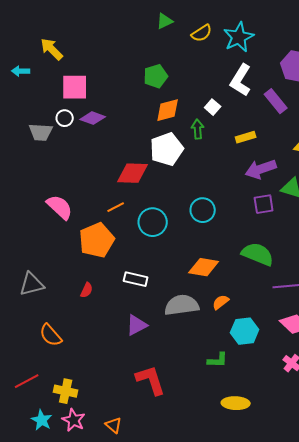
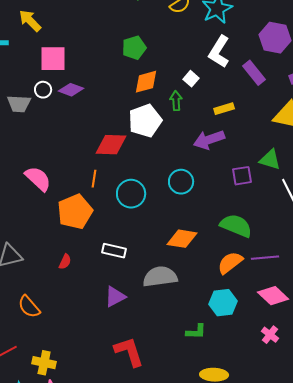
purple arrow: (261, 169) -> (209, 140), moved
orange line: (116, 207) -> (94, 179), turned -54
orange semicircle: (221, 302) -> (230, 263), moved, size x1.5

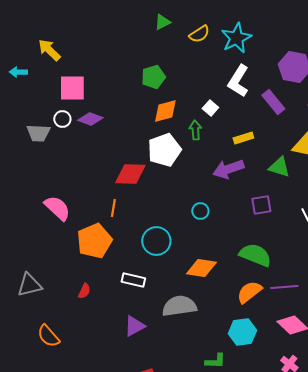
green triangle: (270, 160) -> (279, 167), moved
cyan circle: (181, 182) -> (200, 211), size x0.7
cyan circle: (131, 194) -> (156, 241), moved

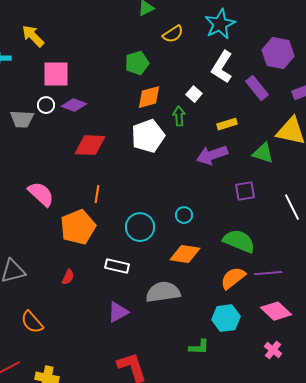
yellow semicircle: (199, 34) -> (173, 34), moved
red diamond: (130, 174) -> (90, 145), moved
cyan circle: (200, 211) -> (184, 215), moved

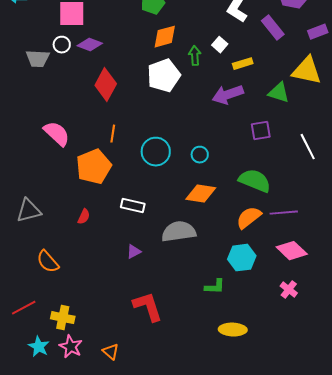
white square: (194, 94) -> (220, 45), moved
red diamond: (90, 145) -> (106, 85), turned -64
cyan circle: (140, 227) -> (156, 152), moved
purple triangle: (118, 312) -> (134, 252), size x0.7

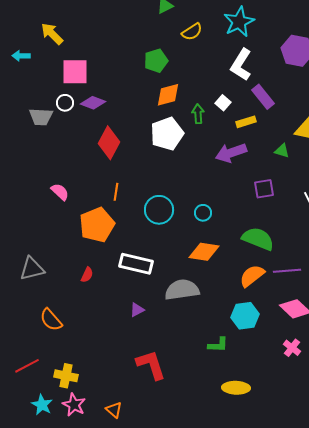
purple rectangle: (273, 28) -> (263, 97), moved
green triangle: (279, 93) -> (282, 151), size x0.7
pink semicircle: (57, 134) -> (60, 192), size x0.7
white rectangle: (133, 206) -> (136, 264), size x1.4

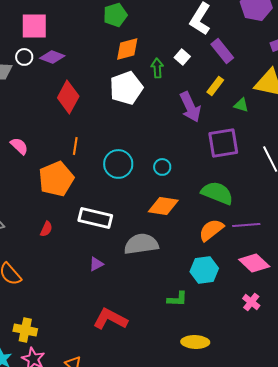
yellow rectangle: (246, 122) -> (215, 86), moved, turned -36
purple arrow: (231, 153) -> (190, 107), turned -96
purple square: (264, 189) -> (223, 143), size x1.5
red L-shape: (151, 365) -> (110, 319), turned -44

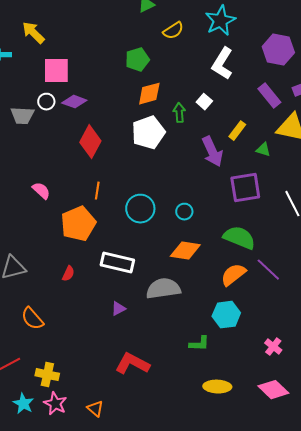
purple rectangle: (222, 51) -> (269, 96), moved
purple line: (246, 225) -> (268, 270), turned 48
pink diamond: (254, 263) -> (273, 390), moved

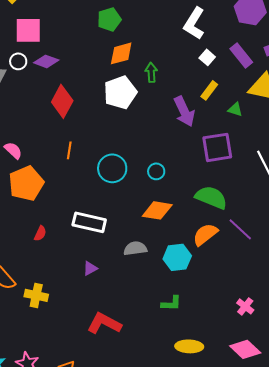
white square: (204, 102) -> (207, 57), moved
orange pentagon: (78, 224) -> (26, 183), moved
gray semicircle: (163, 289) -> (135, 248), size x0.7
cyan hexagon: (226, 315) -> (177, 257), moved
yellow cross: (47, 375) -> (36, 295), moved

